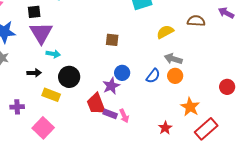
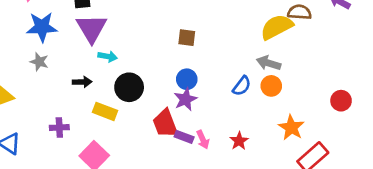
yellow semicircle: (165, 32) -> (277, 27), moved, size x1.4
blue circle: (122, 73) -> (187, 79), moved
red star: (165, 128) -> (239, 141), moved

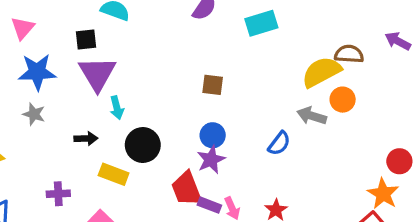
cyan arrow: (108, 56) -> (117, 108), turned 66
orange circle: (271, 86) -> (343, 100), moved
orange star: (291, 128) -> (383, 194), moved

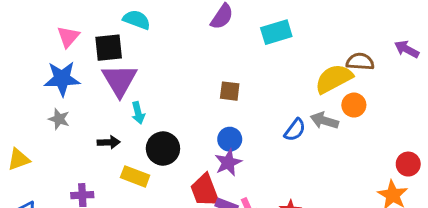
pink triangle: (23, 28) -> (68, 37), moved
black square: (86, 39) -> (109, 48), size x1.4
blue semicircle: (279, 143) -> (295, 130), moved

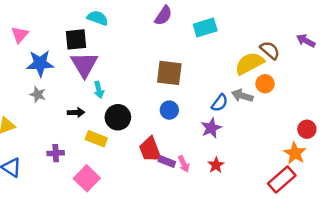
pink triangle: (68, 37) -> (20, 35), moved
brown semicircle: (360, 62) -> (270, 50), turned 36
brown square: (230, 91) -> (169, 73), size x1.6
purple star: (228, 162) -> (211, 128), moved

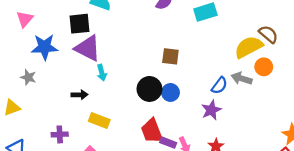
purple triangle: (84, 65) -> (88, 48), turned -32
brown square: (169, 73) -> (170, 56), size x0.7
gray star: (38, 95) -> (28, 77), moved
black circle: (118, 117) -> (149, 89), moved

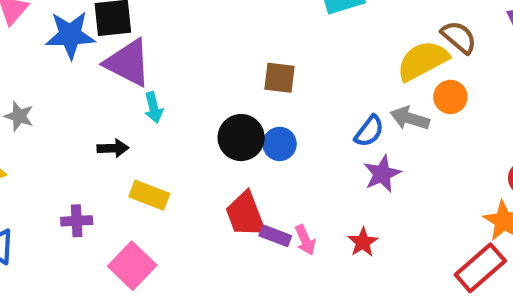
blue star: (45, 47) -> (70, 35), moved
purple star: (211, 110) -> (382, 174), moved

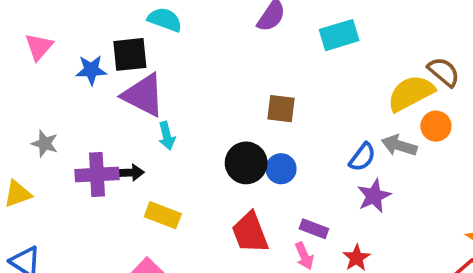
blue star: (70, 35) -> (91, 70), size x0.7
purple cross: (77, 221) -> (97, 175), moved, size x1.5
purple rectangle: (275, 236) -> (314, 229), moved

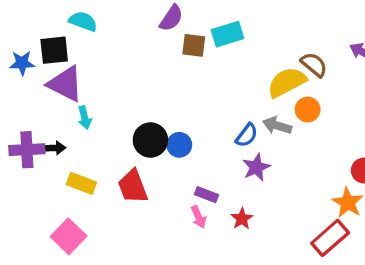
brown square: (281, 109) -> (194, 45), moved
red trapezoid: (250, 233) -> (133, 187), moved

